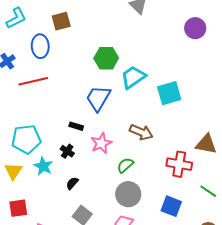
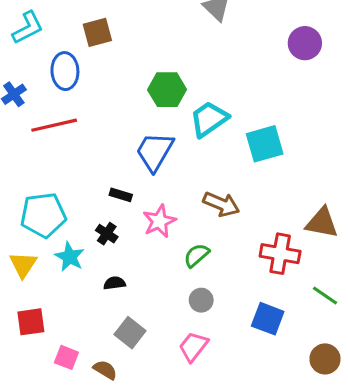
black semicircle: (72, 183) -> (114, 283), turned 40
gray circle: (128, 194) -> (201, 300), size x0.6

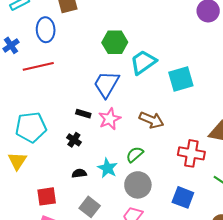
pink star: (159, 221) -> (110, 119), moved
cyan star: (70, 257) -> (107, 168), moved
gray circle: (201, 300) -> (138, 185), size x1.6
red square: (31, 322) -> (47, 196), moved

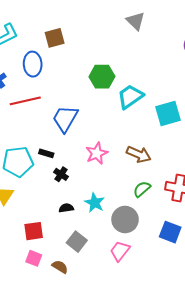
blue trapezoid: (106, 84) -> (65, 119), moved
black rectangle: (83, 114) -> (46, 153), moved
green semicircle: (135, 155) -> (142, 189), moved

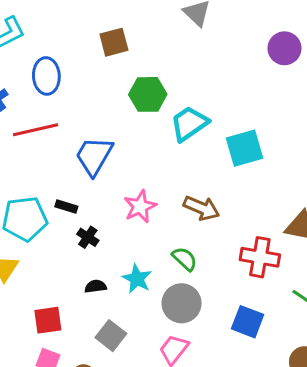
brown square: (55, 38) -> (114, 42), moved
green semicircle: (142, 189) -> (185, 259), moved, turned 84

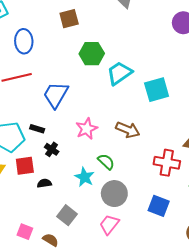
green semicircle: (185, 259) -> (106, 162), moved
black semicircle: (96, 286) -> (44, 183), moved
red square: (48, 320) -> (25, 166), moved

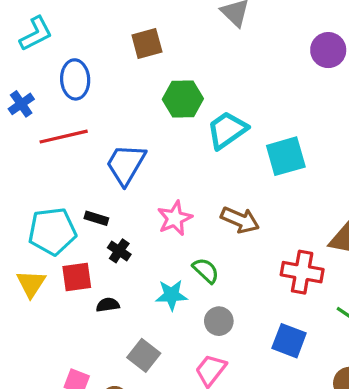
cyan star: (84, 177) -> (171, 295), turned -30
gray circle: (114, 194) -> (219, 321), size x0.7

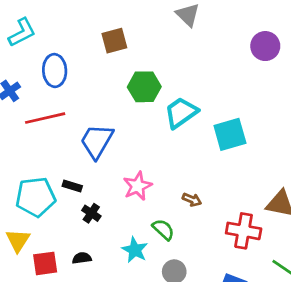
brown arrow: (240, 220) -> (192, 200), moved, size x0.6
red square: (77, 277) -> (45, 263), moved
cyan star: (171, 295) -> (135, 250), turned 30

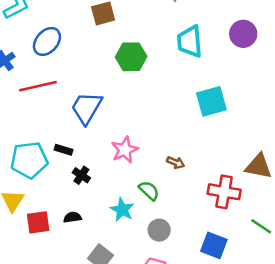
purple circle: (265, 46) -> (243, 34), moved
blue ellipse: (55, 71) -> (47, 41), turned 44
cyan trapezoid: (181, 113) -> (190, 41), moved, turned -60

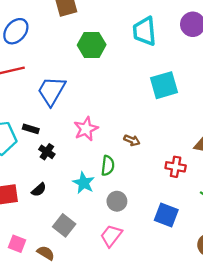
green semicircle: (149, 191) -> (108, 166), turned 54
red cross: (224, 192) -> (176, 167), size x0.7
black semicircle: (72, 217) -> (39, 190), turned 147

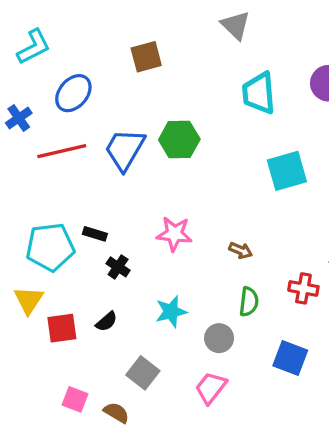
green hexagon: (92, 45) -> (179, 139), moved
blue trapezoid: (51, 91) -> (125, 149), moved
pink star: (86, 129) -> (174, 234), turned 30
green semicircle: (108, 166) -> (249, 302), moved
cyan star: (84, 183) -> (171, 312), turned 30

